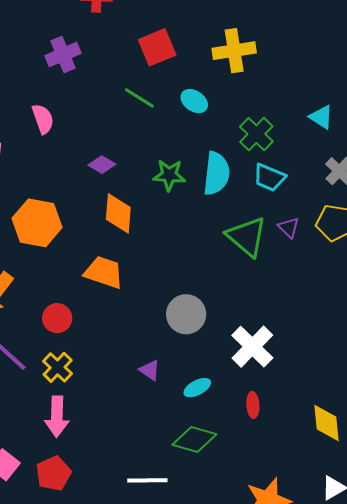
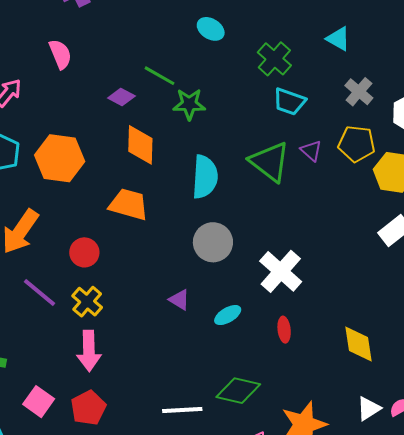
green line: (139, 98) -> (159, 76), moved
cyan semicircle: (217, 173) -> (205, 177), moved
green diamond: (194, 440) -> (238, 391), moved

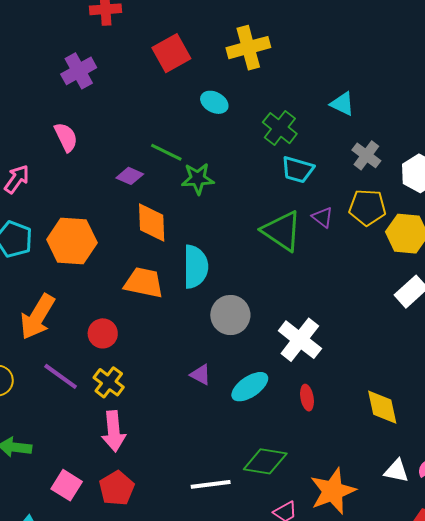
cyan semicircle: (205, 177) -> (195, 267), moved
cyan ellipse: (228, 315) -> (250, 387), size x1.4
white triangle: (369, 409) -> (396, 471), turned 48

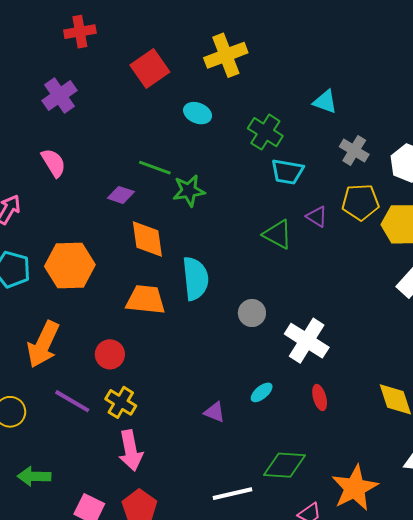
green triangle: (282, 231) -> (278, 234), size x0.7
gray circle: (230, 315) -> (252, 313), moved, size x0.7
purple triangle: (201, 375) -> (215, 412), moved
cyan ellipse: (250, 387) -> (262, 392), size x0.6

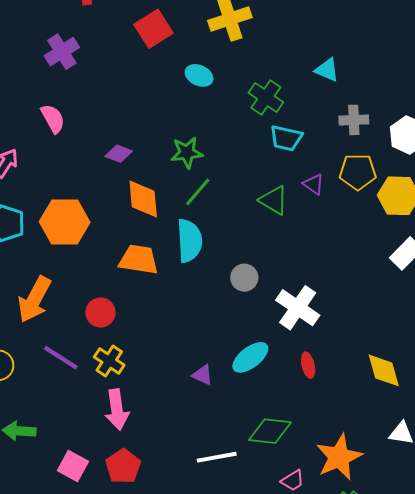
gray cross: (354, 151) -> (354, 120), turned -36
green line: (155, 168) -> (198, 192), moved, turned -72
cyan ellipse: (262, 392) -> (250, 357), size x1.6

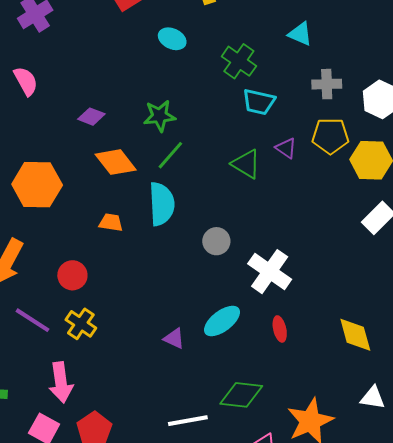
orange diamond: (143, 199) -> (116, 162), turned -33
orange trapezoid: (139, 259) -> (111, 223), size x0.6
pink arrow: (117, 410) -> (61, 382), moved

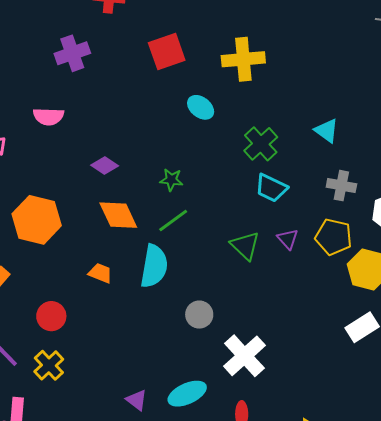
pink semicircle: (26, 81) -> (48, 116), turned 108
green star: (160, 116) -> (171, 180), size x0.7

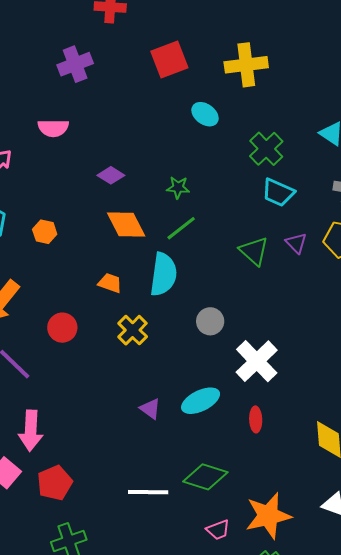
orange hexagon: (37, 220) -> (45, 232), size x0.5
yellow cross: (49, 365) -> (133, 330), moved

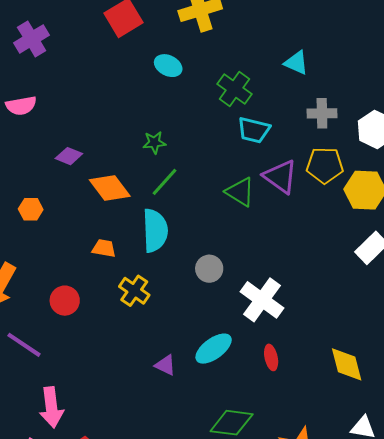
purple diamond: (111, 175) -> (69, 156), moved
purple triangle: (296, 243) -> (280, 177), size x1.6

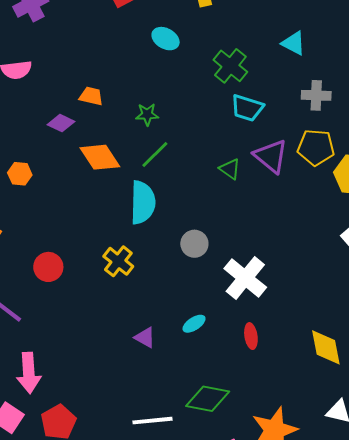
green triangle: (240, 192) -> (230, 169), size x0.7
orange trapezoid: (104, 248) -> (91, 96), moved
cyan ellipse: (214, 349) -> (194, 324), size x0.6

